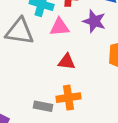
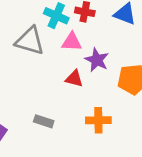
purple star: (94, 21) -> (97, 60), moved
orange cross: (68, 98) -> (98, 120), moved

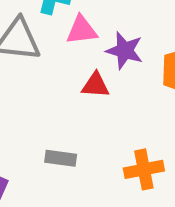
orange cross: (98, 120) -> (144, 169), moved

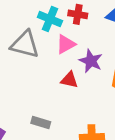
pink triangle: (82, 30) -> (66, 44), turned -30

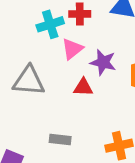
cyan cross: (50, 19) -> (50, 24), turned -30
gray triangle: (25, 44) -> (29, 81), moved

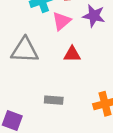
purple star: (103, 62) -> (94, 16), moved

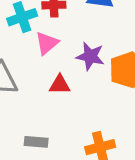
purple star: (94, 16) -> (90, 56), moved

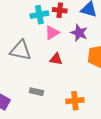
purple star: (90, 56) -> (79, 33), moved

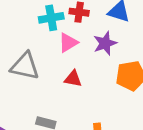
purple star: (79, 33) -> (105, 43), turned 30

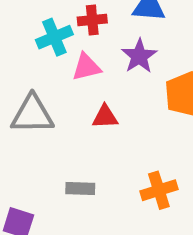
pink triangle: (68, 43) -> (86, 67), turned 30

